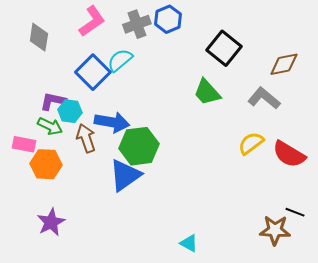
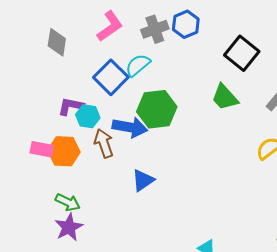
green arrow: (50, 126) -> (68, 202), moved
green hexagon: (139, 146) -> (157, 109), moved
orange hexagon: (46, 164) -> (64, 151), moved
blue triangle: (125, 175) -> (143, 180), size x0.7

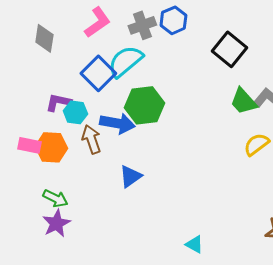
cyan semicircle: (138, 65) -> (125, 61), size x1.4
green trapezoid: (225, 97) -> (243, 101), moved

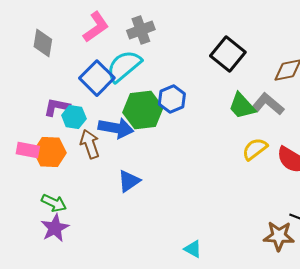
blue hexagon: (173, 20) -> (172, 99), moved

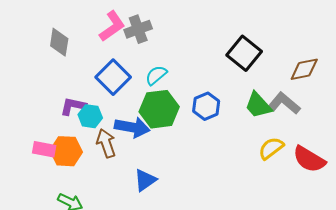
gray cross: (141, 30) -> (138, 29), moved
cyan semicircle: (124, 66) -> (156, 75), moved, size x0.6
blue hexagon: (172, 99) -> (206, 106), moved

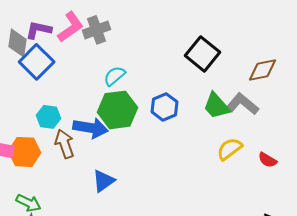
blue square: (113, 77) -> (36, 62), moved
purple L-shape: (73, 106) -> (38, 30), moved
red semicircle: (309, 159) -> (268, 160), size x0.6

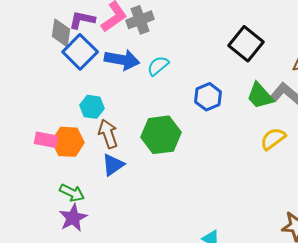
green hexagon: (118, 110) -> (161, 135), moved
blue arrow: (90, 128) -> (122, 60), moved
blue triangle: (104, 181) -> (113, 165), moved

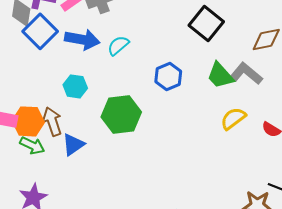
cyan hexagon: (92, 107) -> (75, 86), moved
brown arrow: (108, 134) -> (52, 121), moved
green arrow: (72, 193) -> (32, 145), moved

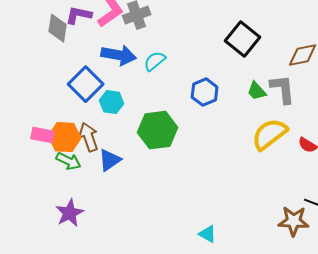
blue square: (40, 31) -> (86, 84), moved
gray L-shape: (246, 73) -> (283, 89), turned 44
green trapezoid: (220, 75) -> (257, 91), size x0.7
yellow semicircle: (233, 118) -> (270, 134), size x1.4

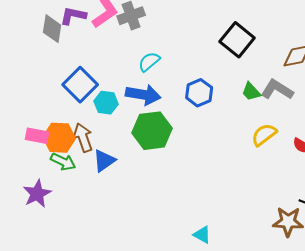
blue arrow: (119, 55) -> (143, 95), moved
gray L-shape: (283, 89) -> (277, 90), turned -52
yellow semicircle: (270, 134) -> (264, 135), size x0.7
purple star: (70, 213) -> (37, 194), moved

